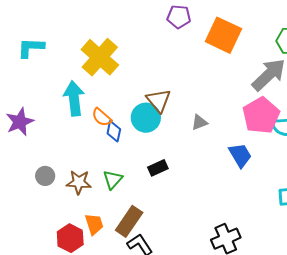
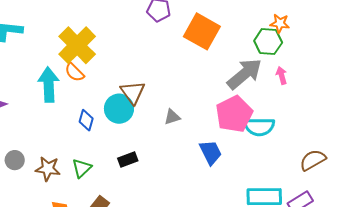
orange semicircle: (102, 117) -> (74, 72), moved

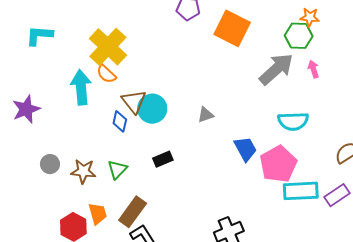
brown triangle: (133, 92) -> (134, 102), moved
pink pentagon: (234, 114) -> (278, 164), moved

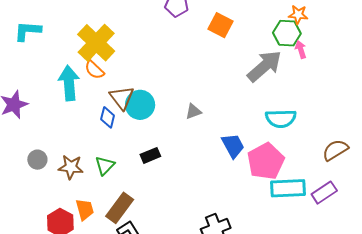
orange square: (232, 28) -> (221, 25), size x0.7
pink arrow: (313, 69) -> (301, 50), moved

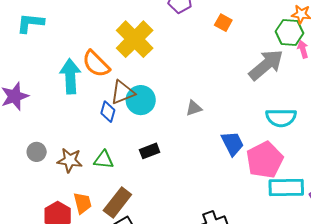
orange square: (221, 25) -> (223, 23), size x0.7
yellow cross: (96, 43) -> (135, 39), moved
orange semicircle: (94, 70) -> (96, 64), size x1.4
brown triangle: (122, 98) -> (123, 92), turned 44
green triangle: (105, 166) -> (104, 160), turned 50

